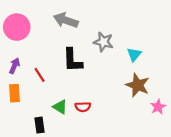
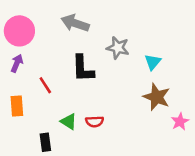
purple arrow: (14, 66) -> (17, 63), moved

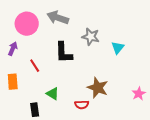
pink circle: (19, 31) -> (27, 24), moved
brown star: (157, 97) -> (98, 88), moved
red semicircle: (95, 122) -> (82, 105), moved

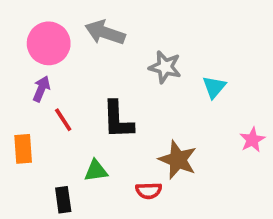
purple arrow: (13, 49) -> (41, 89), moved
black L-shape: (64, 53) -> (118, 120), moved
green triangle: (53, 94) -> (96, 171), turned -40
pink star: (139, 94) -> (252, 140), moved

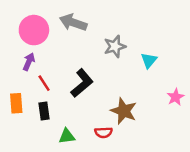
gray star: (165, 67) -> (115, 46), turned -30
black L-shape: (118, 120) -> (82, 83), turned -128
green triangle: (96, 171) -> (67, 136), moved
black rectangle: (63, 200) -> (44, 111), moved

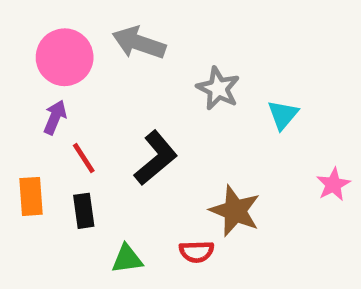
gray star: (115, 46) -> (218, 88), turned -30

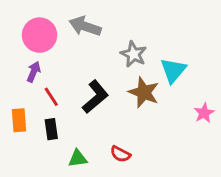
cyan triangle: (283, 115) -> (173, 70), size x1.4
brown star: (235, 211) -> (144, 92), moved
red semicircle: (197, 252) -> (120, 154), turned 30

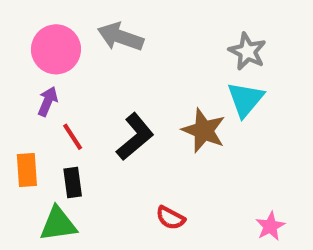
gray star: (134, 54) -> (247, 51), moved
pink star: (204, 113) -> (270, 226), moved
green triangle: (78, 158) -> (58, 224), moved, size x1.4

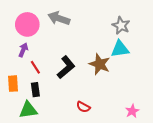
cyan triangle: (245, 99) -> (120, 49), turned 42

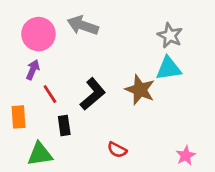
black rectangle: (35, 90) -> (64, 125), moved

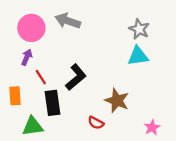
brown star: (140, 90) -> (117, 101), moved
black rectangle: (64, 125) -> (52, 103), size x1.5

